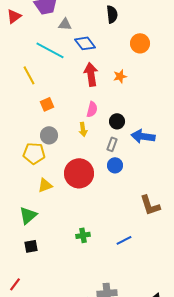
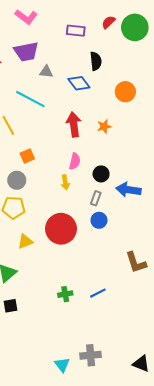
blue diamond: (85, 43) -> (79, 83), moved
gray circle: (49, 135) -> (17, 180), moved
blue line: (124, 240) -> (98, 293), moved

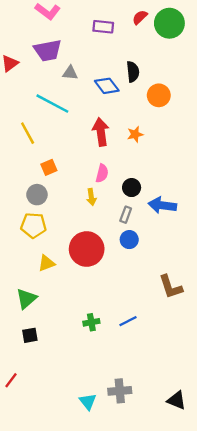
black semicircle: (96, 61) -> (133, 72), moved

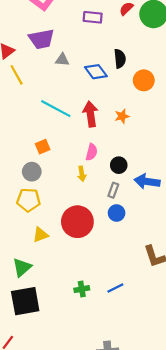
cyan line: (52, 104) -> (56, 109), moved
yellow line: (28, 133) -> (17, 75), moved
black square: (30, 335) -> (25, 301), size x2.0

